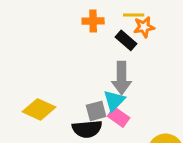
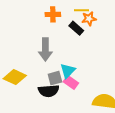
gray arrow: (122, 78) -> (45, 49), moved

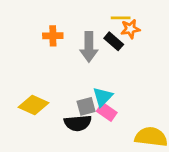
orange cross: (53, 14) -> (53, 36), moved
gray arrow: (45, 49) -> (89, 47), moved

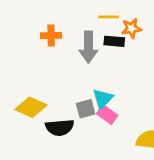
yellow line: (121, 18) -> (108, 17), moved
black rectangle: (114, 41) -> (114, 41), turned -36
black semicircle: (78, 123) -> (60, 127), moved

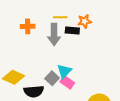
yellow line: (108, 17) -> (60, 17), moved
gray square: (86, 109) -> (52, 78), turned -32

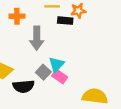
gray arrow: (54, 35) -> (37, 38), moved

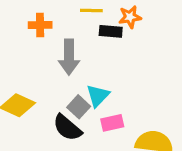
pink rectangle: (60, 77) -> (112, 123), moved, turned -48
black semicircle: (24, 86) -> (67, 128), moved, turned 45

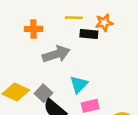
gray arrow: (69, 57) -> (56, 54), turned -108
gray square: (79, 107) -> (44, 93), moved

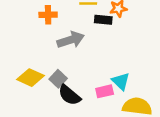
cyan triangle: (79, 84) -> (121, 81), moved, turned -30

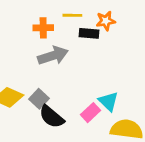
orange cross: (48, 15) -> (43, 28), moved
pink rectangle: (105, 91) -> (90, 113), turned -30

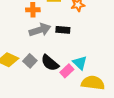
black rectangle: (89, 33) -> (63, 30), moved
black semicircle: (52, 117) -> (50, 63), moved

